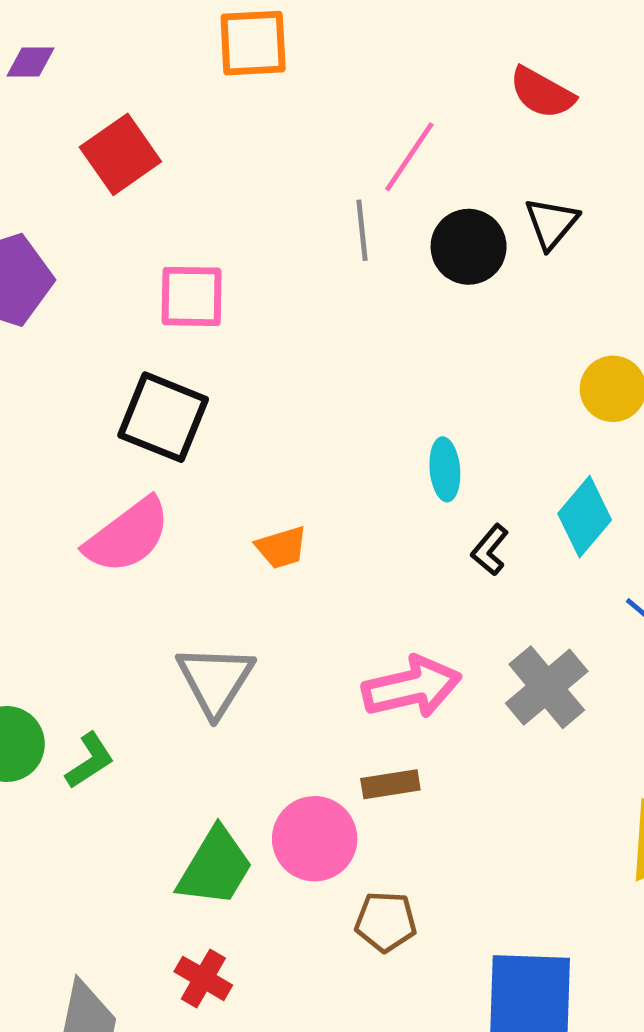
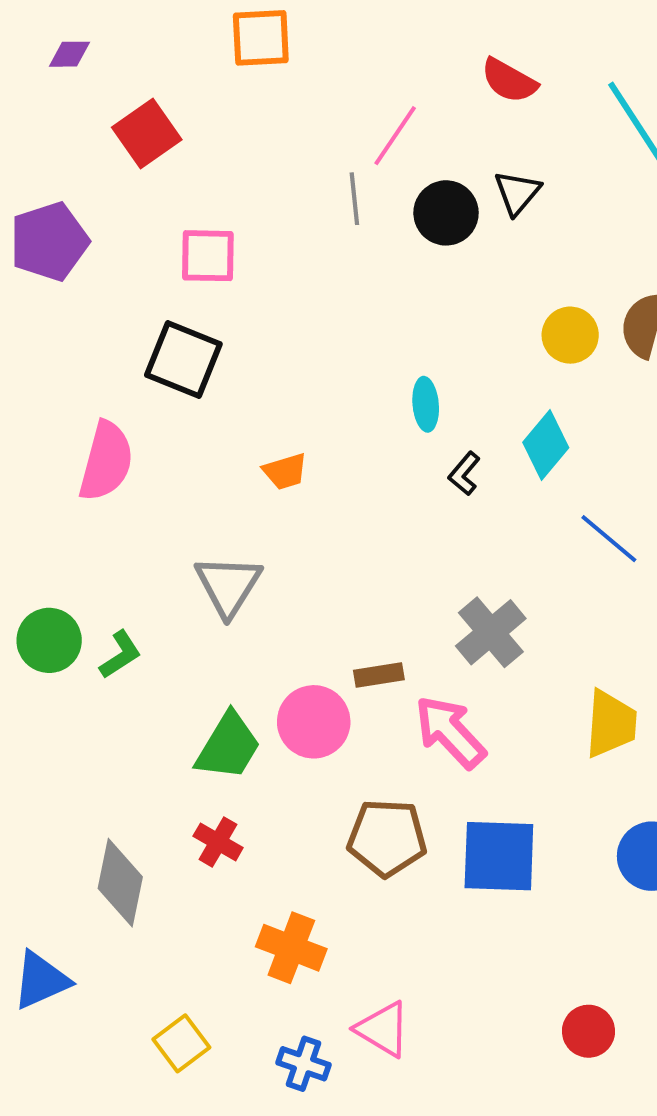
pink semicircle: (128, 536) -> (106, 461), moved, turned -38
pink arrow: (412, 687) -> (450, 732), moved, turned -120
gray cross: (547, 687) -> (491, 632), moved
brown pentagon: (386, 922) -> (387, 838), moved, size x1.5

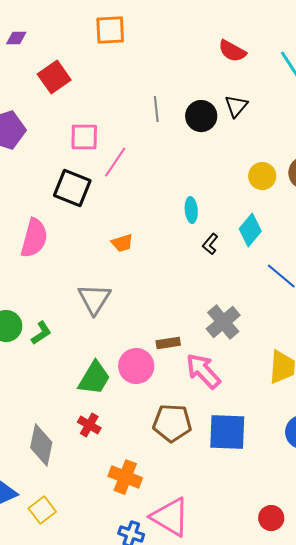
pink line: (395, 136) -> (115, 162), moved
pink triangle: (383, 1029) -> (170, 517), size x1.4
yellow square: (181, 1043) -> (42, 510), moved

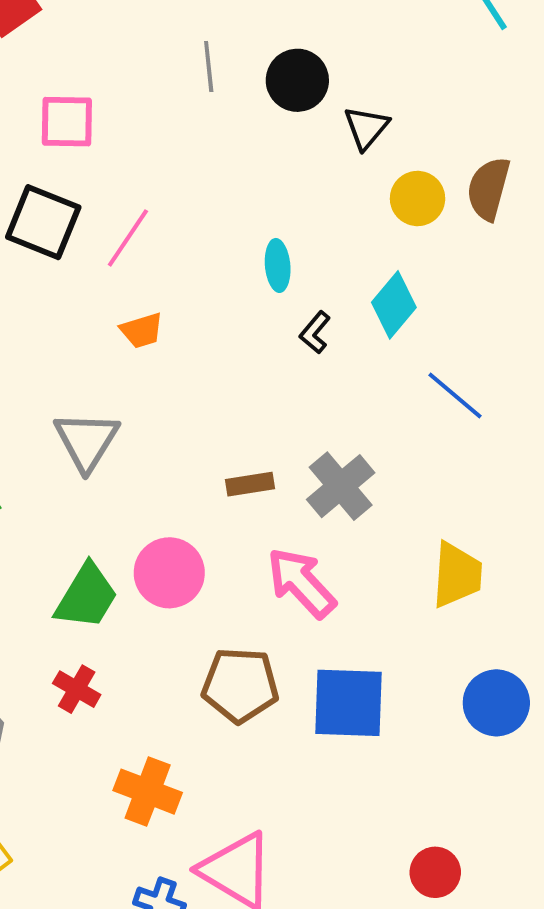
black triangle: (236, 106) -> (366, 128), moved
pink line: (115, 162) -> (128, 238), moved
brown rectangle: (168, 343) -> (250, 484), moved

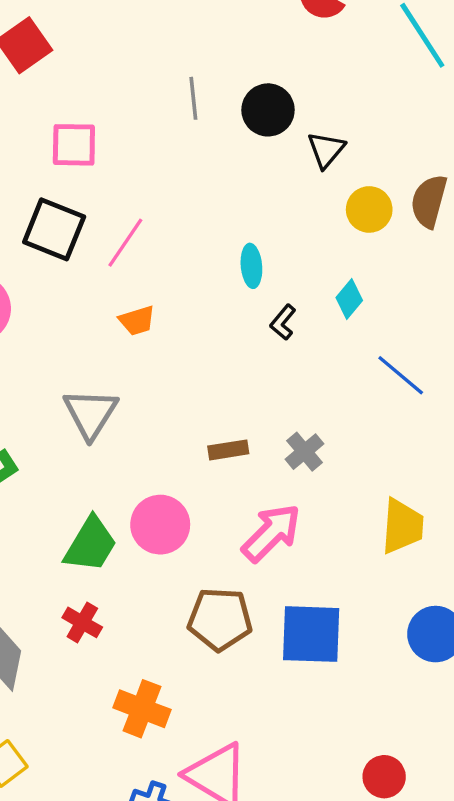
cyan diamond: (394, 305) -> (349, 299), size x0.7
gray cross: (341, 486) -> (305, 452), size x0.7
pink arrow: (301, 583) -> (271, 533), turned 88

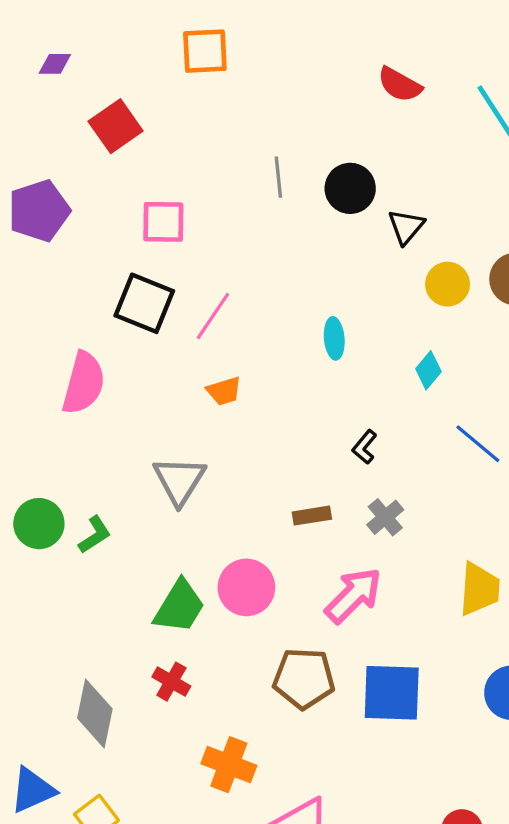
black L-shape: (283, 322) -> (365, 447), moved

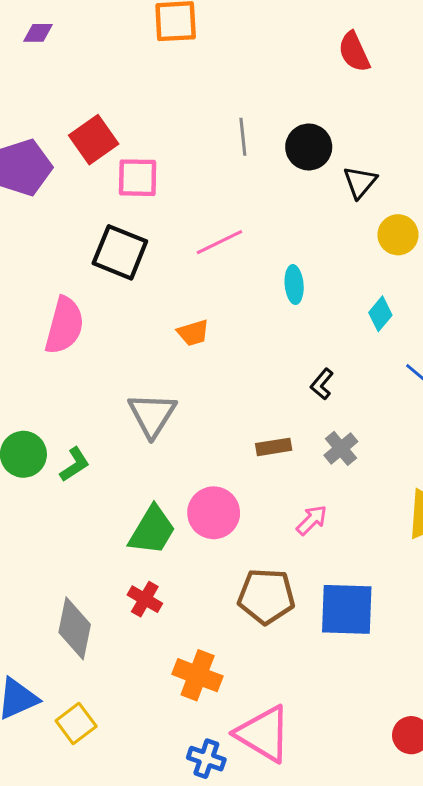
red semicircle: (400, 85) -> (354, 52), turned 36
red square: (116, 126) -> (94, 140), moved
pink line: (213, 316) -> (219, 242), moved, turned 30
pink arrow: (353, 595) -> (312, 520), size x0.6

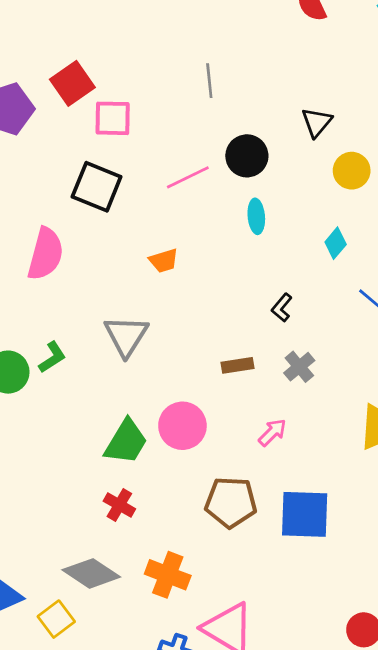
black circle: (309, 147) -> (247, 156), moved
green L-shape: (75, 465) -> (52, 357), moved
gray diamond: (75, 628) -> (91, 573), moved, turned -68

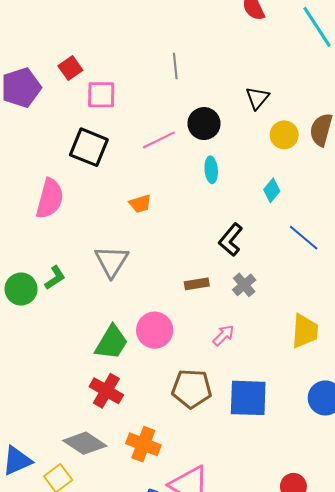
red square: (72, 83) -> (70, 68), size x0.7
black L-shape: (282, 308) -> (231, 240), size x1.5
red cross: (119, 505) -> (106, 391), size x1.4

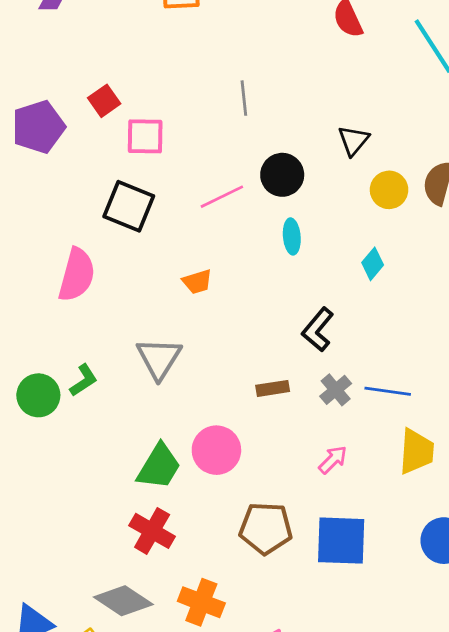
blue line: (304, 238) -> (388, 391), moved, turned -32
pink arrow: (224, 335) -> (333, 460), moved

